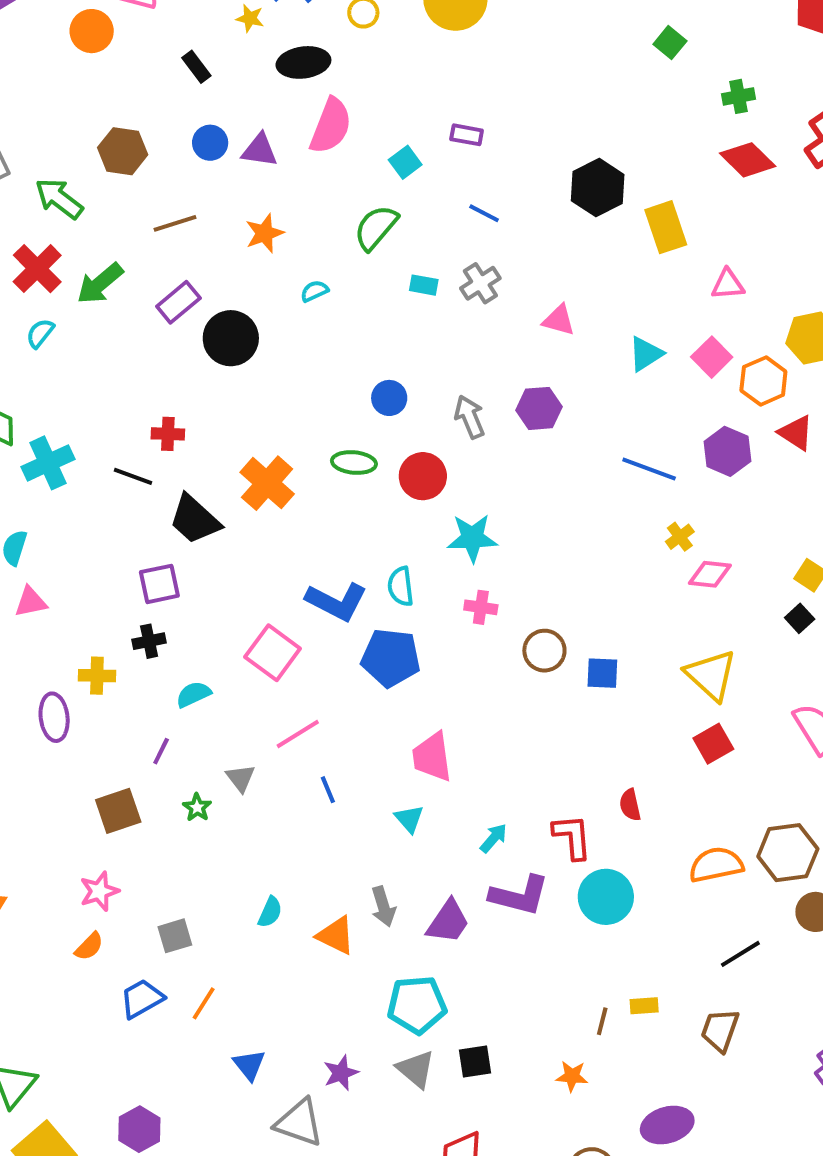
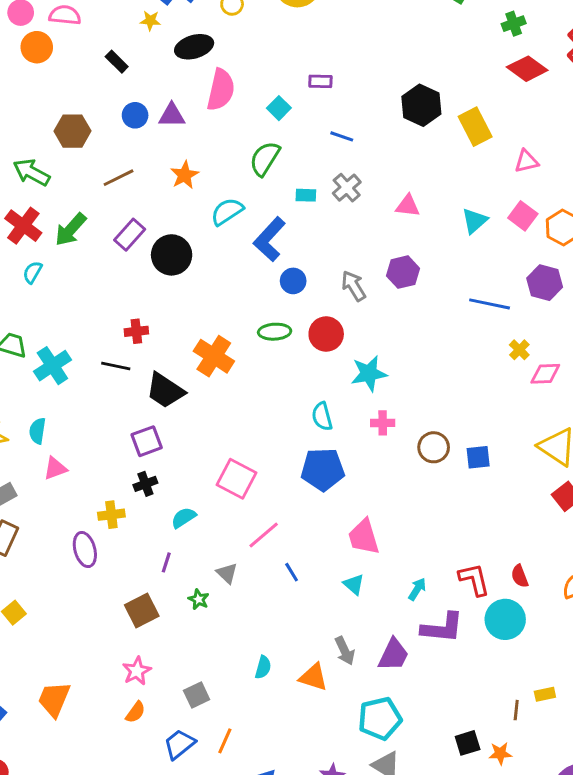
cyan semicircle: (314, 291) -> (227, 212), size x1.6
blue L-shape: (337, 601) -> (269, 239), moved, turned 114
red semicircle: (630, 805) -> (520, 576), moved
black square: (475, 1062) -> (468, 743), moved

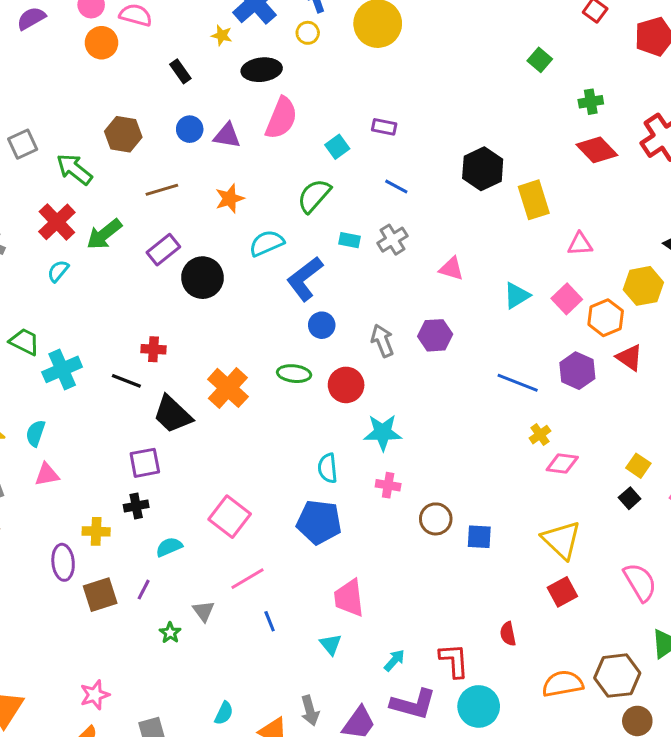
red semicircle: (520, 576) -> (508, 634), moved
brown square: (142, 610) -> (100, 595), moved

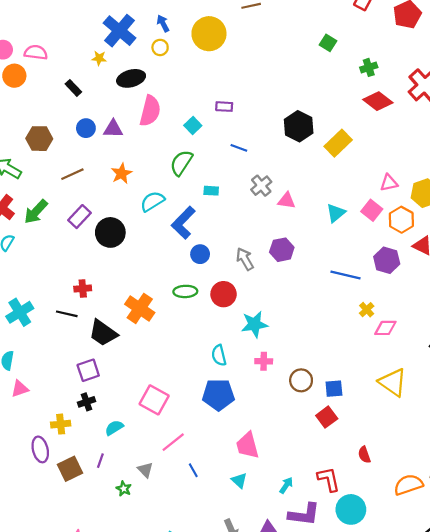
yellow rectangle: (534, 200) -> (338, 143), turned 72
gray cross: (392, 240) -> (261, 186), moved
pink triangle: (580, 244) -> (389, 183), moved
red square: (562, 592) -> (327, 417), moved

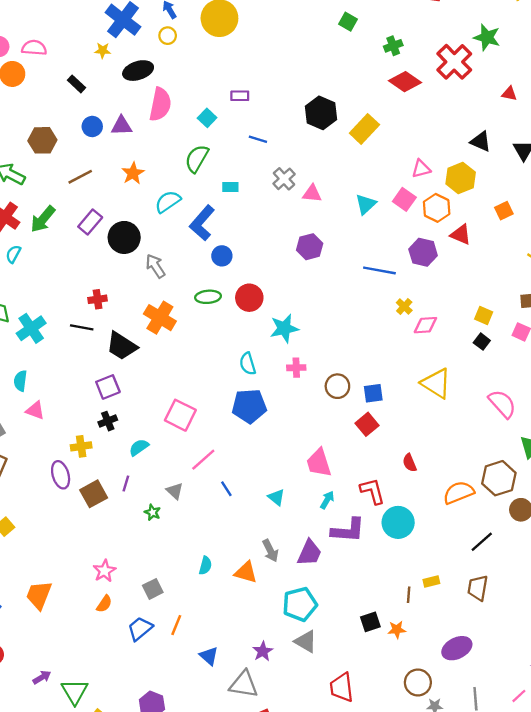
gray arrow: (245, 259) -> (155, 266), moved
pink triangle: (20, 389) -> (35, 410), turned 42
pink trapezoid: (247, 445) -> (319, 463), moved

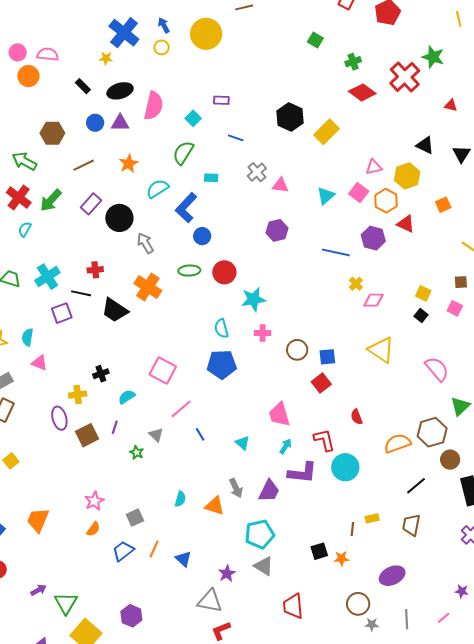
black ellipse: (138, 71) -> (120, 91), moved
cyan cross: (31, 328) -> (47, 277), moved
purple square: (108, 387) -> (62, 313), moved
blue triangle: (209, 656) -> (183, 559), moved

